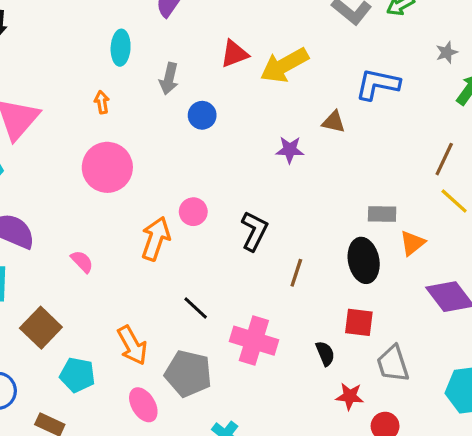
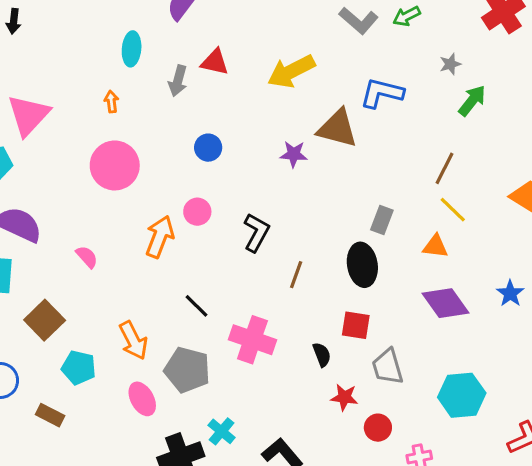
red triangle: (234, 54) -> (215, 62), moved, turned 32
blue circle: (202, 115) -> (208, 148), moved
brown triangle: (334, 122) -> (338, 128), size x1.8
gray rectangle: (382, 214) -> (382, 220), turned -72
orange triangle: (412, 243) -> (435, 246), moved, turned 44

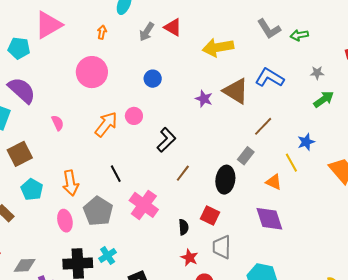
brown line: (444, 168) -> (263, 126), moved
blue star: (510, 293) -> (306, 142), moved

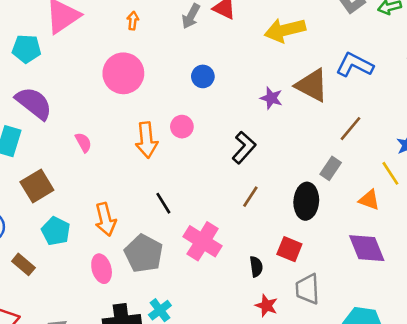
orange arrow: (106, 124) -> (146, 140), turned 140
black L-shape: (166, 140) -> (244, 147), moved

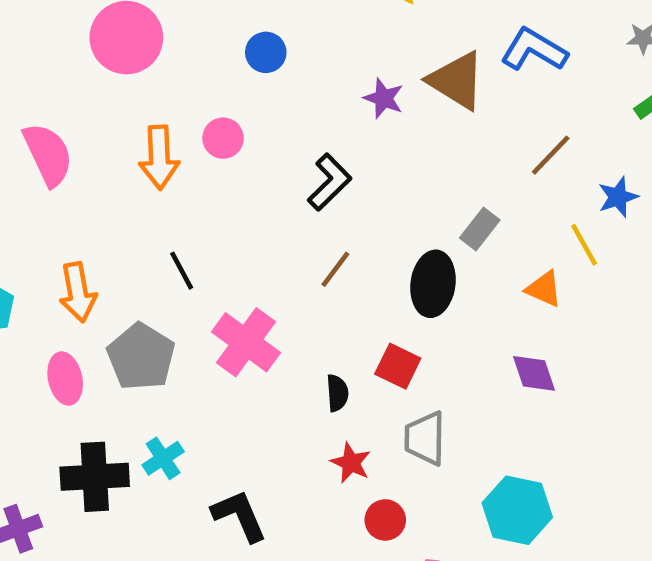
brown line: (351, 129) -> (551, 155), moved
pink semicircle: (83, 142) -> (48, 154), size x1.8
purple diamond: (367, 248) -> (534, 373), size x0.7

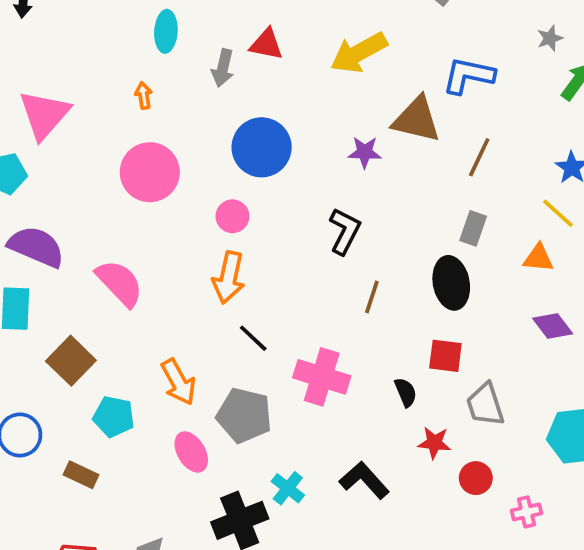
blue circle: (266, 52) -> (262, 147), size x1.8
pink circle: (223, 138) -> (232, 216), moved
brown line: (551, 155) -> (479, 157), moved
orange arrow: (159, 157) -> (229, 278), moved, turned 33
black L-shape: (239, 516) -> (364, 480), moved

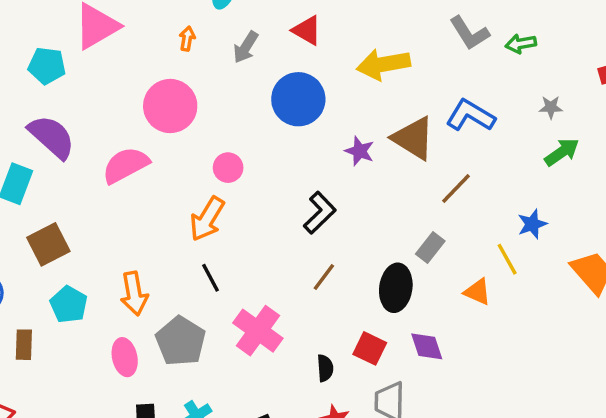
gray arrow: (223, 68) -> (246, 47), moved
blue circle: (262, 147) -> (298, 99), moved
pink semicircle: (120, 283) -> (126, 165), moved, turned -93
purple diamond: (553, 326) -> (427, 346), moved
brown rectangle: (81, 475) -> (24, 345), turned 48

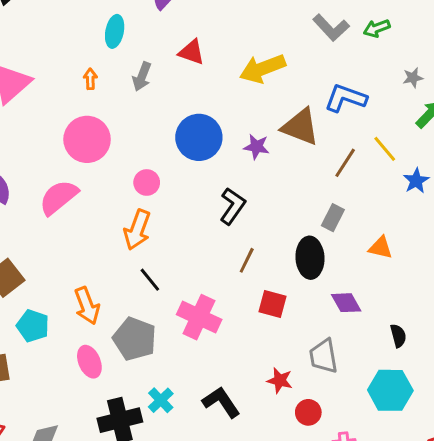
blue circle: (298, 99) -> (199, 137), moved
yellow line: (507, 259) -> (385, 149), moved
red square: (370, 348) -> (273, 304), moved
black semicircle: (325, 368) -> (398, 336), moved

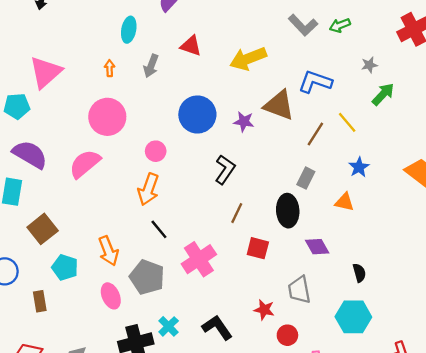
blue star: (416, 181) -> (359, 167), moved
pink cross: (199, 317) -> (199, 259), turned 32

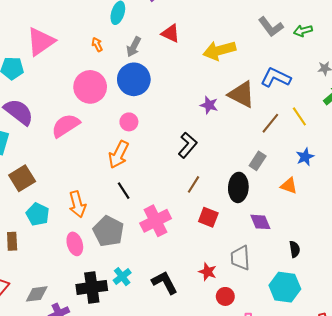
orange arrow: (110, 68) -> (97, 45), turned -32
blue circle: (197, 114) -> (134, 79), moved

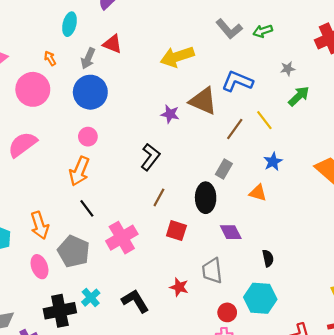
red triangle: (171, 33) -> (112, 44), moved
pink circle: (90, 87) -> (33, 89), moved
red circle: (225, 296) -> (227, 312), moved

